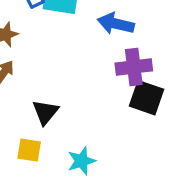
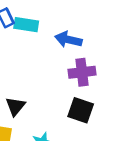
black square: (146, 98) -> (81, 110), moved

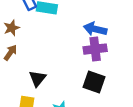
blue arrow: (68, 40) -> (95, 29), moved

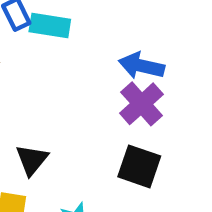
purple cross: (95, 49) -> (141, 104), turned -35

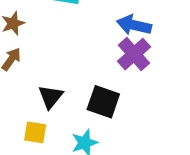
black square: (139, 166) -> (103, 102), moved

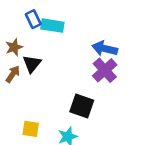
black triangle: (50, 97) -> (32, 64), moved

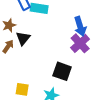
blue arrow: (105, 49) -> (80, 26), turned -120

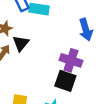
purple cross: (80, 43) -> (71, 60), moved, turned -30

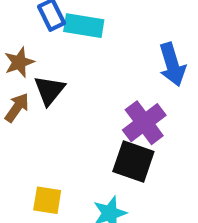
purple cross: (71, 60) -> (144, 123), turned 35

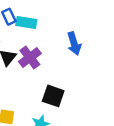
purple cross: (144, 123) -> (30, 57), moved

